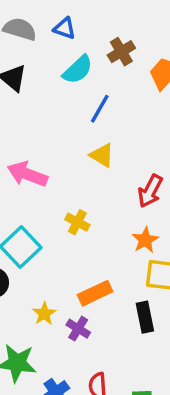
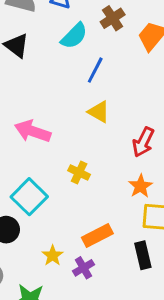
purple cross: (78, 329) -> (83, 268), turned 30

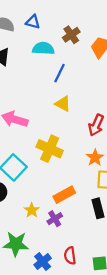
cyan semicircle: (74, 36) -> (43, 48), turned -130
yellow cross: (79, 173) -> (50, 149), size x1.6

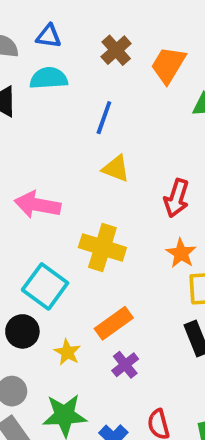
cyan semicircle: (43, 48) -> (49, 78), moved
orange rectangle: (64, 195) -> (114, 323), moved
yellow star: (32, 210) -> (67, 352), moved

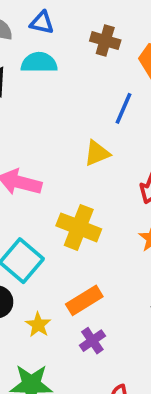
brown cross: (116, 50) -> (105, 41), turned -36
blue line: (104, 118) -> (124, 108), moved
yellow triangle: (116, 169) -> (97, 153), turned -48

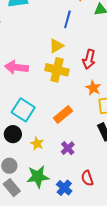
yellow cross: (79, 227) -> (57, 70), moved
orange rectangle: (84, 300) -> (63, 114), moved

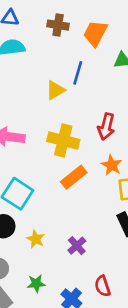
yellow triangle: (56, 46) -> (55, 90), moved
orange rectangle: (63, 114) -> (74, 177), moved
green star: (38, 177) -> (36, 283), size x0.6

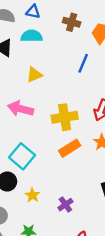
yellow triangle: (55, 90) -> (34, 75), moved
yellow cross: (63, 140) -> (65, 117), turned -30

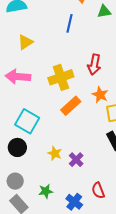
yellow star: (32, 195) -> (55, 153), moved

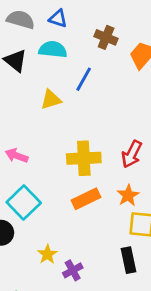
blue line: (70, 23) -> (84, 79), moved
pink arrow: (18, 77) -> (17, 156), moved, size x0.7

